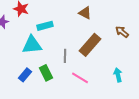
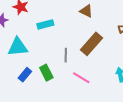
cyan triangle: (32, 45) -> (18, 47), moved

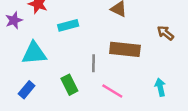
brown rectangle: (91, 44) -> (125, 49), turned 55
blue rectangle: (25, 75) -> (27, 90), moved

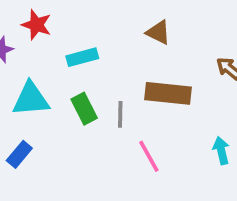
green rectangle: (69, 85) -> (84, 109), moved
pink line: (112, 91) -> (149, 156), turned 30

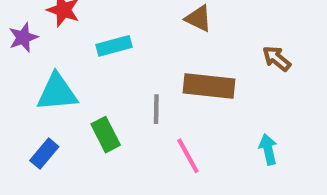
green rectangle: (84, 109) -> (106, 135), moved

